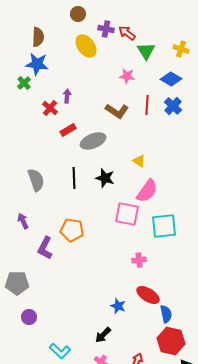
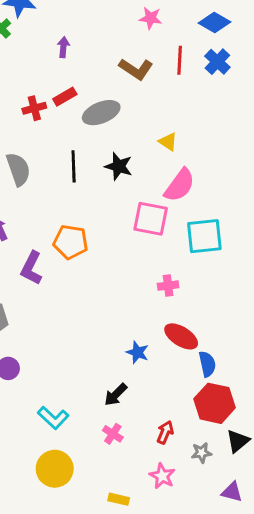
red cross: (50, 108) -> (34, 108), moved, turned 35

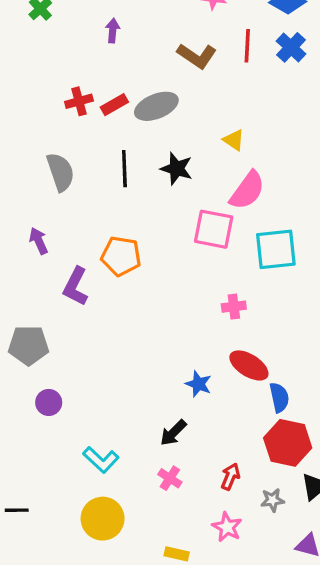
red rectangle: (65, 97) -> (114, 105), moved

